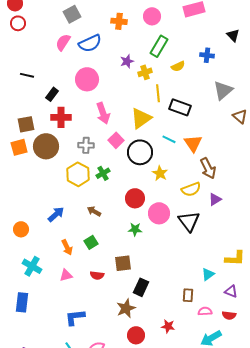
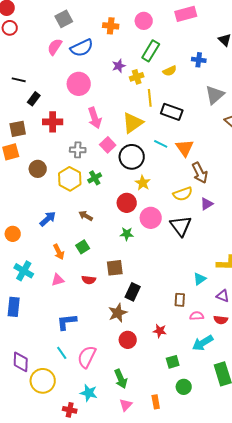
black rectangle: (52, 94) -> (34, 99), moved
brown circle: (46, 146) -> (38, 169), moved, size x0.7
yellow star: (160, 173) -> (143, 183), moved

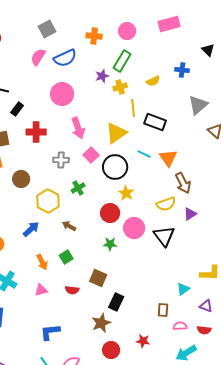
green rectangle: (151, 51) -> (122, 61), moved
yellow hexagon: (70, 179) -> (48, 201), moved
brown square: (115, 268) -> (98, 278), turned 30

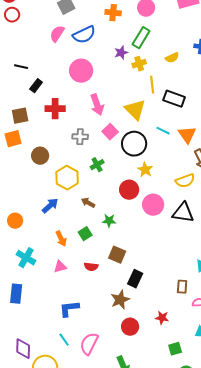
yellow triangle: (116, 133) -> (135, 110), turned -40
black triangle: (164, 236) -> (183, 213), turned -45
green star: (110, 244) -> (109, 221), moved

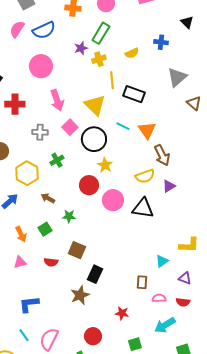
red circle: (130, 327) -> (93, 336), moved

